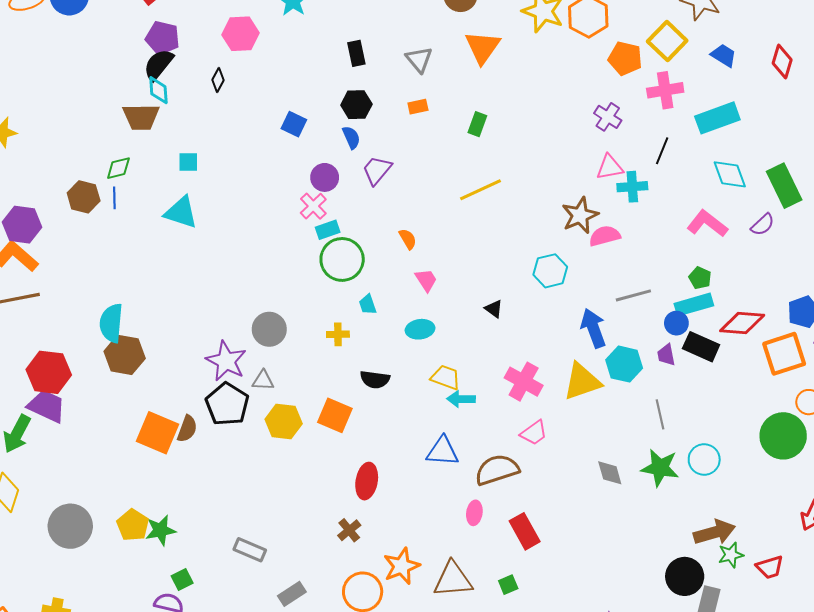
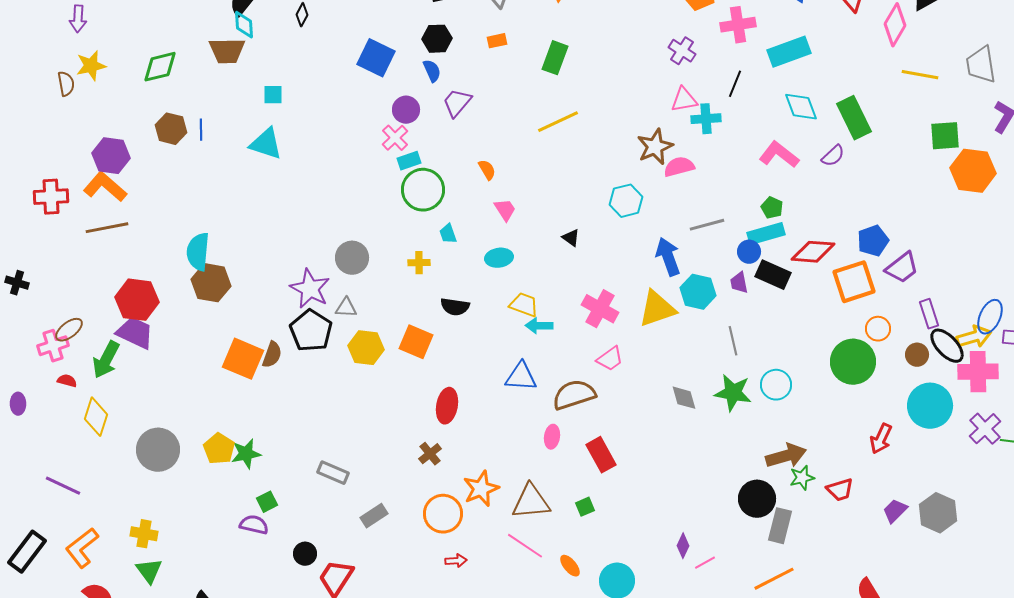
blue square: (294, 124) -> (376, 58), size x1.5
green rectangle: (477, 124) -> (555, 58), size x1.4
green diamond: (118, 168) -> (160, 67), moved, size x1.4

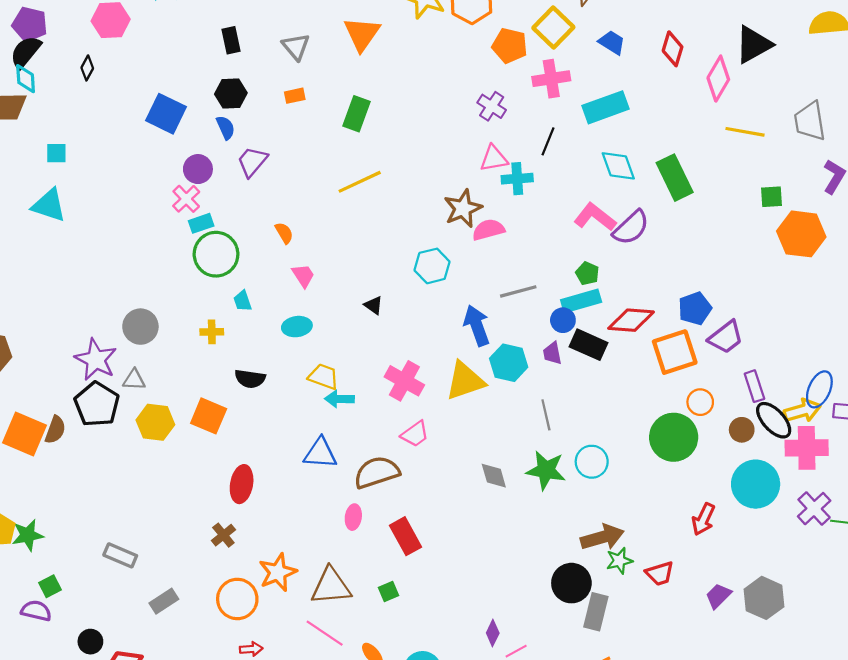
green square: (945, 136) -> (772, 197), size x0.7
purple semicircle: (833, 156) -> (631, 228), moved, size x1.5

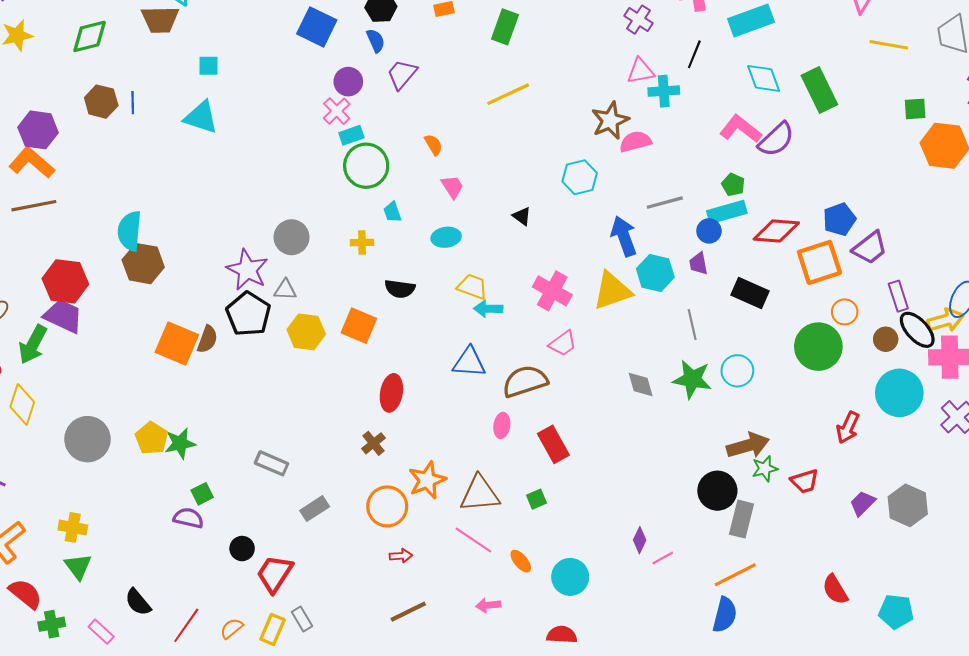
black rectangle: (588, 345) -> (750, 293), moved

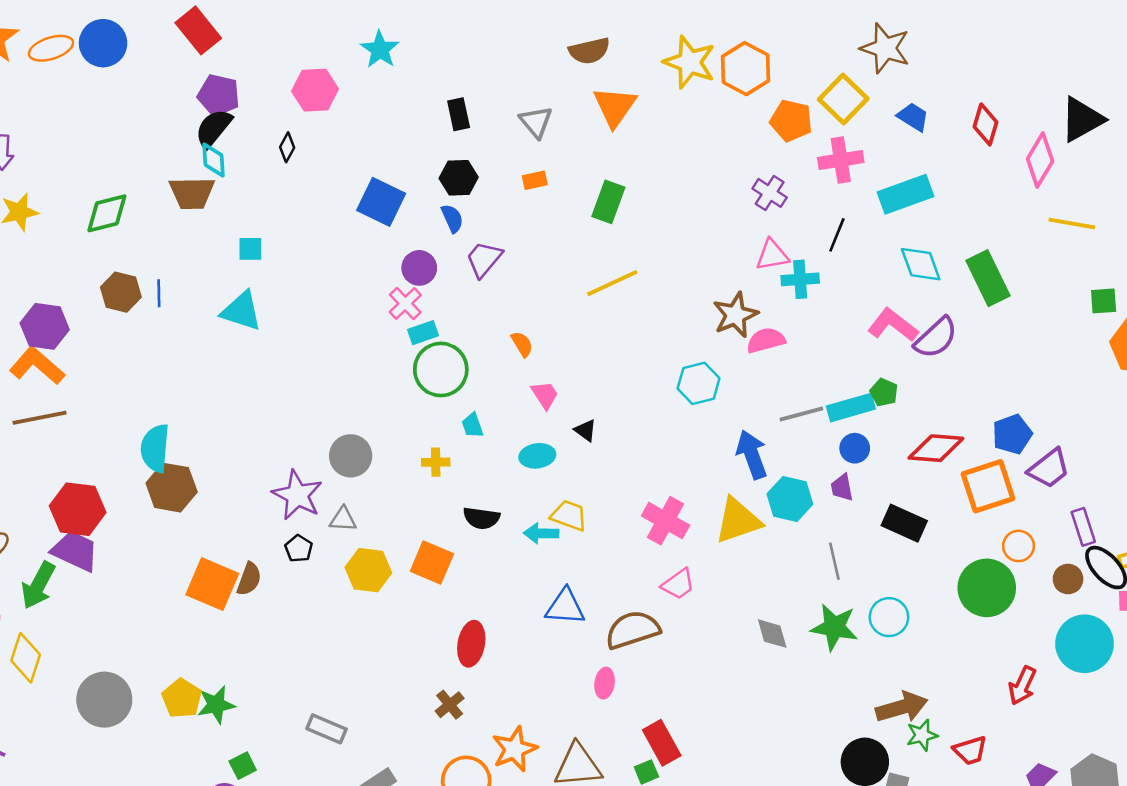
cyan rectangle: (727, 212) -> (851, 408), moved
black triangle: (522, 216) -> (586, 430), moved
cyan arrow: (488, 309) -> (541, 533), moved
black pentagon: (248, 314) -> (299, 549), size x0.5
red rectangle: (553, 444) -> (662, 743), moved

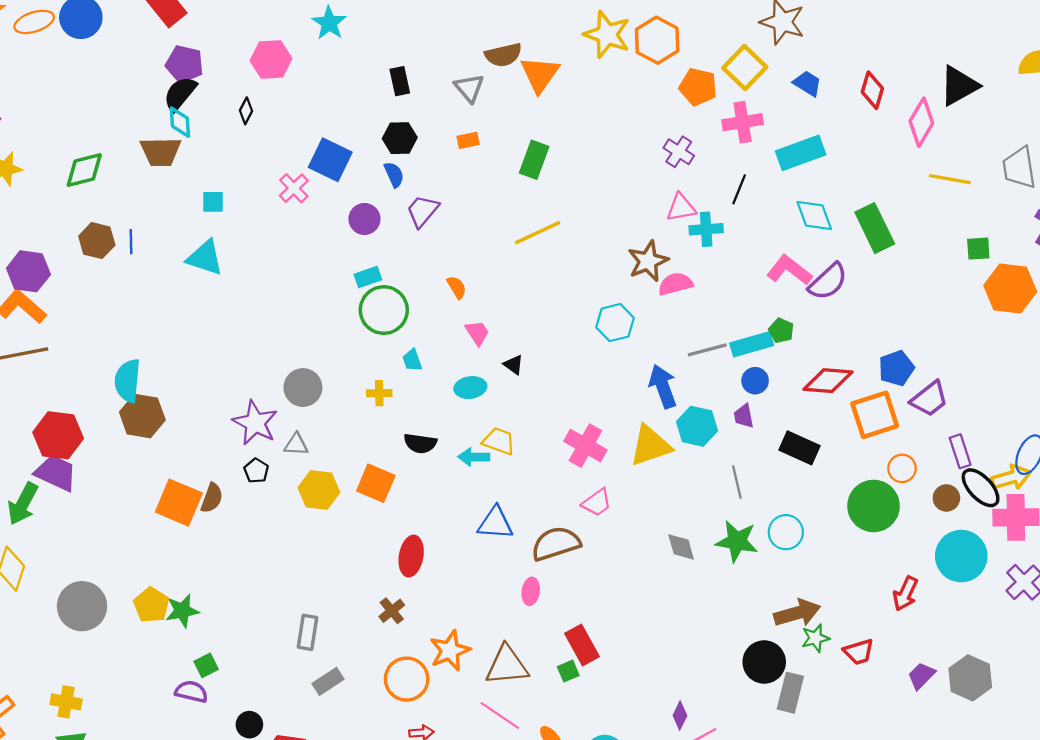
brown semicircle: (589, 51) -> (503, 55), moved
pink cross: (405, 303) -> (294, 188), moved
gray rectangle: (327, 729) -> (307, 632), moved, turned 76

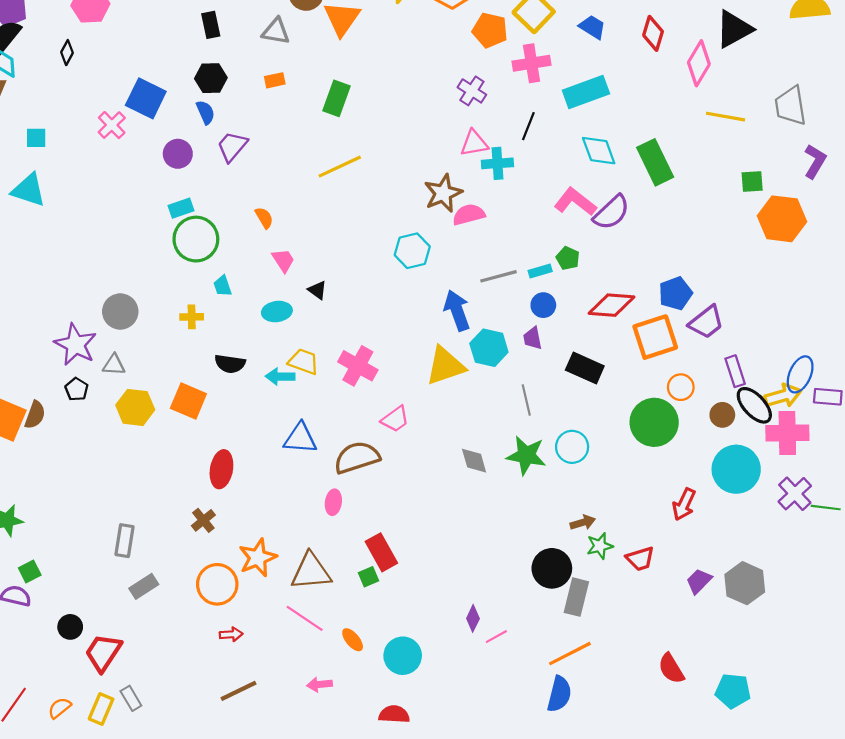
gray triangle: (469, 88) -> (276, 31), turned -40
cyan rectangle: (752, 344) -> (540, 271), size x0.6
pink cross: (585, 446) -> (358, 366), moved
brown arrow: (797, 613) -> (583, 522), size x0.6

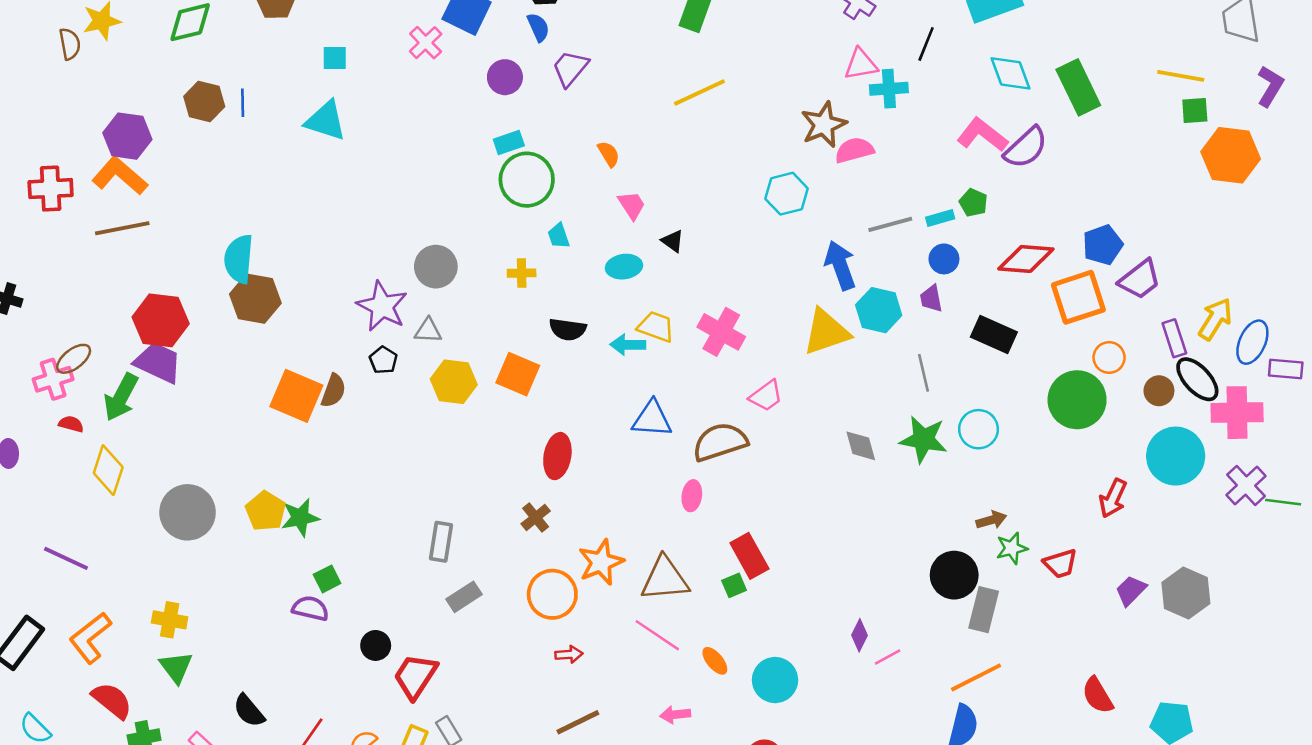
yellow line: (726, 117) -> (1181, 76), moved
yellow arrow: (783, 396) -> (1215, 319), moved, turned -42

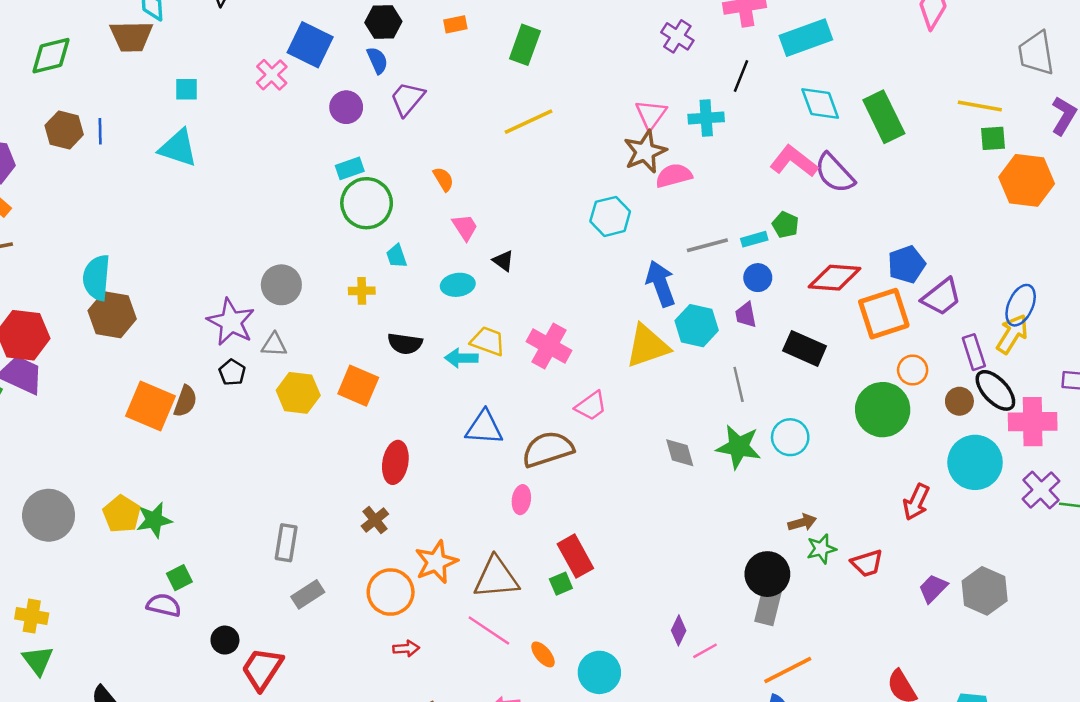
pink triangle: (861, 64) -> (651, 114), moved, turned -44
purple semicircle: (1026, 148) -> (835, 173), turned 90
blue ellipse: (1252, 342) -> (1021, 305), moved
gray rectangle: (984, 610) -> (769, 604), moved

